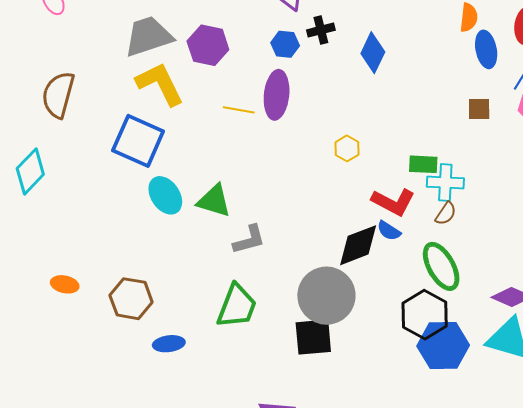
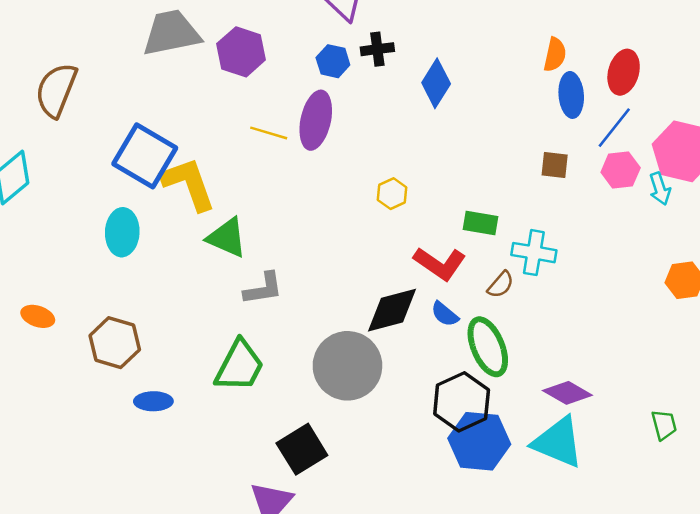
yellow L-shape: (160, 84) -> (189, 184), moved
cyan cross: (445, 182) -> (534, 253), moved
cyan ellipse: (165, 195) -> (122, 232), moved, turned 30
blue semicircle: (389, 231) -> (445, 314), moved
black square: (313, 337) -> (302, 449), moved, turned -33

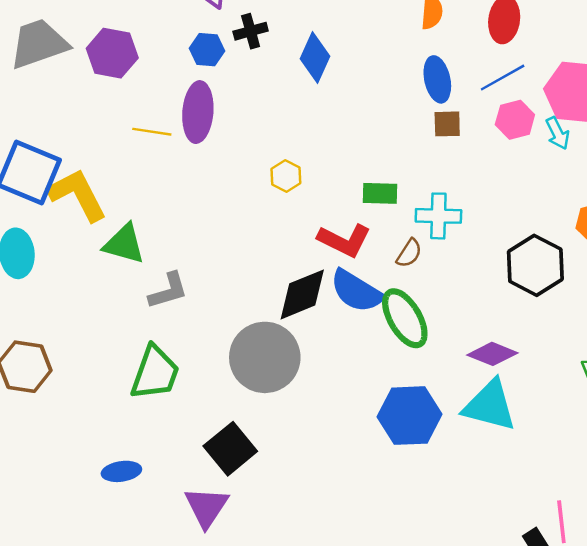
blue ellipse: (571, 95) -> (437, 79), moved
blue line: (614, 128) -> (503, 78), turned 30
blue semicircle: (445, 314) -> (356, 291), size x1.8
blue ellipse: (153, 401) -> (121, 471), moved
black hexagon: (462, 402) -> (535, 265), moved

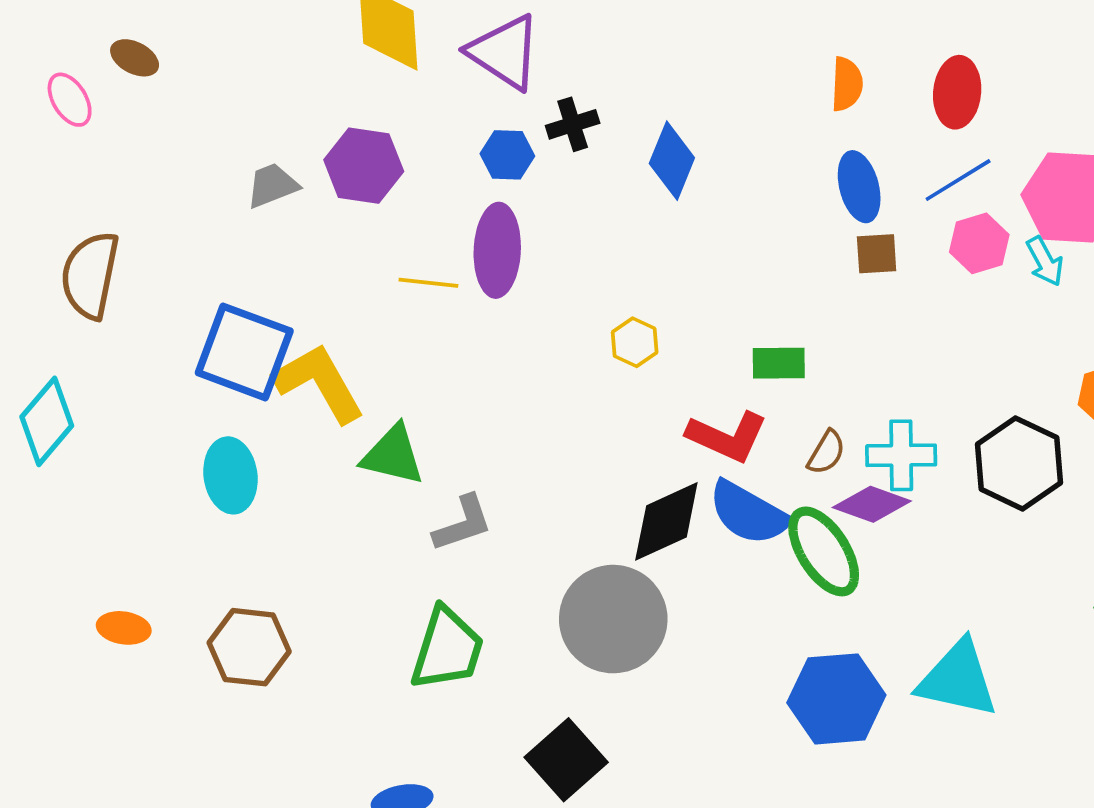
gray trapezoid: (39, 44) -> (272, 185), moved, size x0.6
cyan cross: (438, 216) -> (901, 455), moved
purple diamond: (492, 354) -> (872, 504), moved

